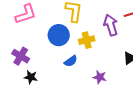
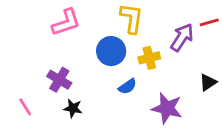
purple arrow: (111, 25) -> (182, 37), turned 50
purple star: (100, 77) -> (167, 108), size x1.6

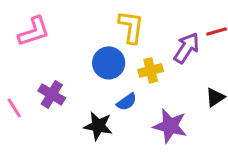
pink L-shape: (66, 22) -> (34, 31), moved
pink line: (25, 107) -> (14, 108), moved
black star: (73, 108) -> (98, 126), moved, size x1.4

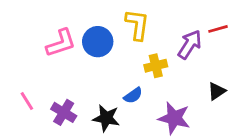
pink L-shape: (34, 31) -> (61, 43), moved
blue circle: (109, 63) -> (98, 42), moved
purple cross: (52, 94) -> (64, 112), moved

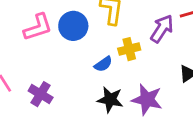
blue semicircle: (133, 95) -> (103, 64), moved
black star: (106, 118) -> (110, 100), moved

